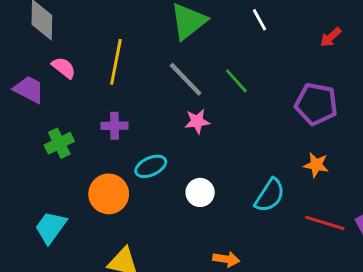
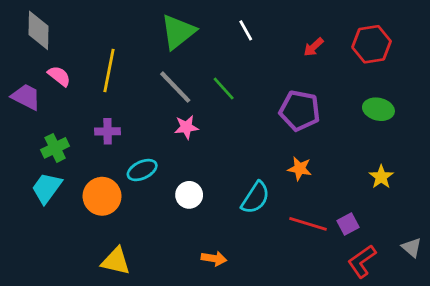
cyan trapezoid: (51, 227) -> (47, 188), moved

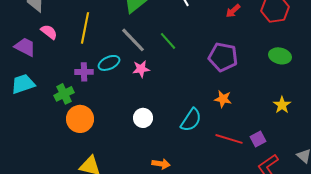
green cross: (55, 148) -> (64, 94), moved
cyan ellipse: (142, 170) -> (109, 63), moved
cyan trapezoid: (47, 188) -> (23, 84), moved, turned 35

